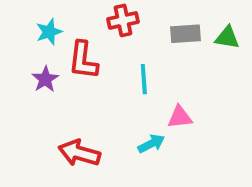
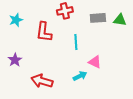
cyan star: (49, 32) -> (16, 20), moved
purple star: (45, 79) -> (15, 60), moved
pink triangle: (180, 117) -> (95, 62), turned 32

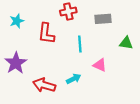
green triangle: (120, 20) -> (126, 43), moved
purple star: (15, 60) -> (16, 63), size x1.5
cyan arrow: (80, 76) -> (74, 79), moved

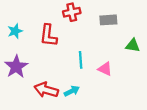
cyan star: (17, 21) -> (15, 31), moved
cyan line: (80, 44) -> (81, 60), moved
cyan arrow: (74, 79) -> (72, 91), moved

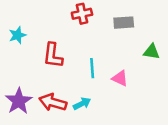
red L-shape: (48, 36) -> (53, 55), moved
purple star: (16, 67) -> (19, 101), moved

